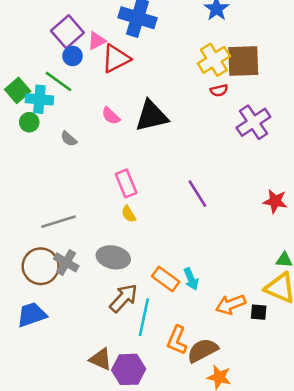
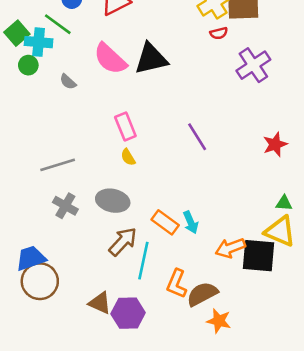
pink semicircle: (111, 116) -> (110, 59), size x1.8
red star: (275, 201) -> (275, 144), turned -30
brown circle: (41, 266) -> (40, 281), moved
black square: (259, 312) -> (258, 256), size x2.0

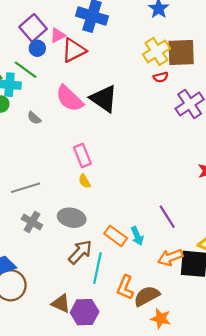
black triangle: (151, 59) -> (104, 99), turned 48
purple line: (197, 137) -> (167, 217), moved

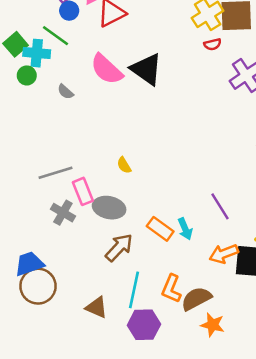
pink rectangle: (82, 155) -> (83, 191), moved
cyan line: (97, 268) -> (134, 290), moved
purple hexagon: (85, 312) -> (144, 325), moved

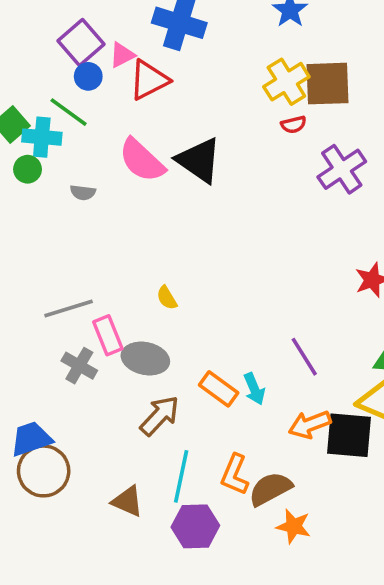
gray semicircle: (65, 92) -> (83, 192), turned -35

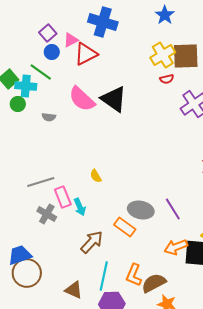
purple square: (81, 42) -> (48, 33), size x0.7
gray ellipse: (145, 358) -> (141, 210), moved
cyan arrow: (254, 389) -> (80, 207), moved

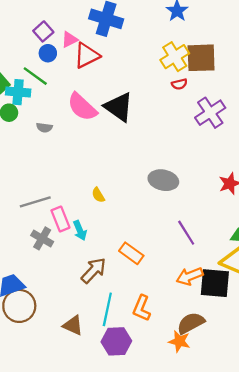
gray ellipse: (141, 210) -> (163, 180), moved
brown semicircle: (154, 283) -> (191, 323), moved

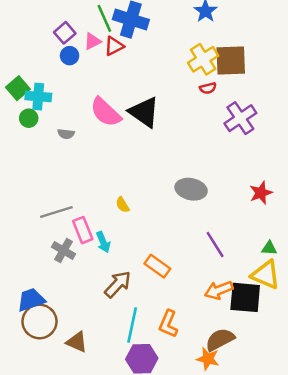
red triangle: (87, 55) -> (114, 46), moved, size x0.7
green line: (35, 76) -> (104, 18), moved, turned 30
brown triangle: (73, 325) -> (77, 342), moved

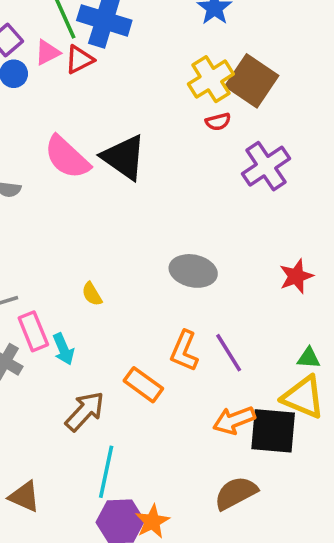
brown square: (231, 60) -> (252, 81), turned 36
orange L-shape: (168, 324) -> (184, 351), moved
orange star: (208, 359) -> (152, 521), moved, turned 30

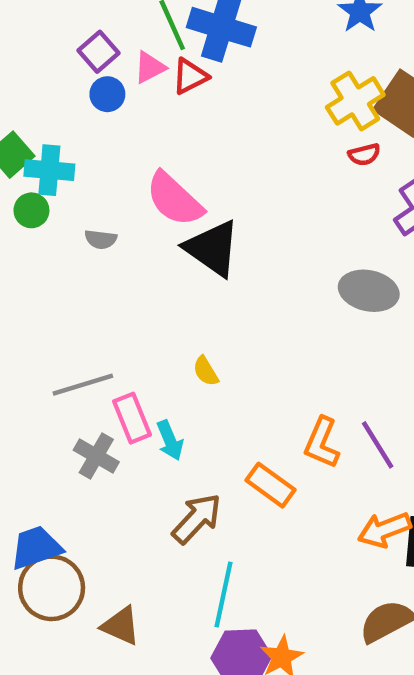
black triangle: (124, 157) -> (212, 248), moved
gray ellipse: (193, 271) -> (369, 291), moved

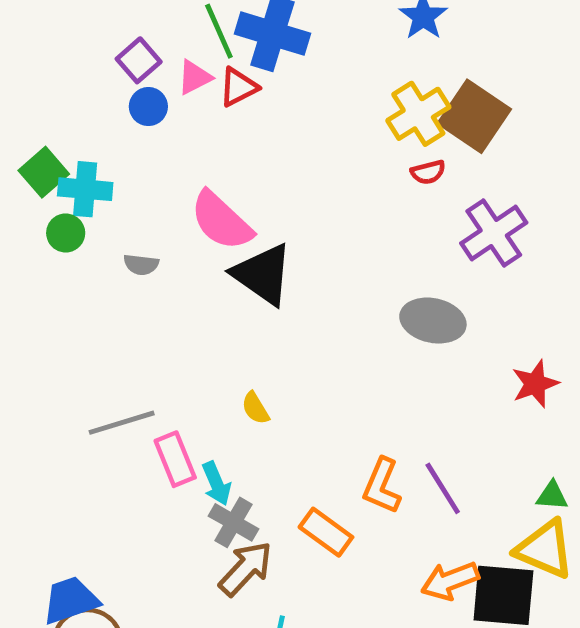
gray cross: (96, 456) -> (233, 522), moved

